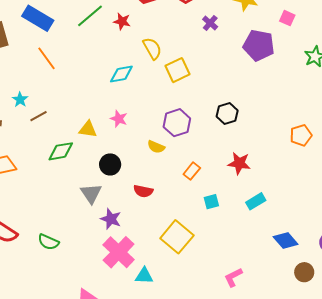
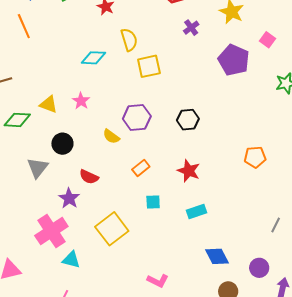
purple star: (111, 219) -> (69, 198), moved
pink L-shape: (233, 277) -> (158, 281), turned -140

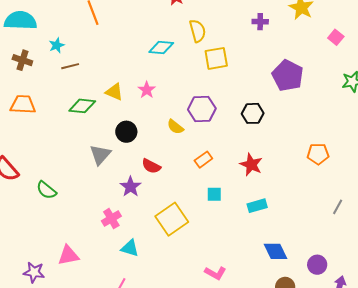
purple cross: (191, 28) -> (260, 22), turned 35
purple pentagon: (234, 60) -> (288, 75), moved
gray line: (276, 225) -> (338, 207), moved
pink cross: (51, 231) -> (111, 219), size x0.6

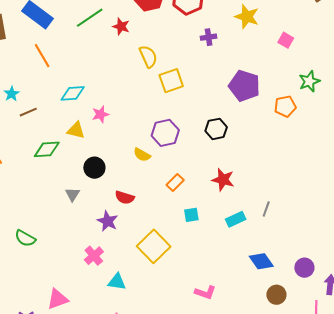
cyan diamond: (161, 47) -> (73, 93), moved
pink star: (147, 90) -> (100, 114), moved, turned 30
orange pentagon: (318, 154) -> (285, 106), moved
gray triangle: (100, 155) -> (72, 194), size x0.7
gray line: (338, 207) -> (266, 209), moved

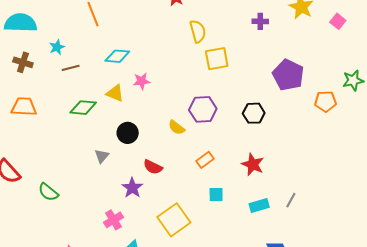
pink square: (286, 40) -> (338, 21), moved

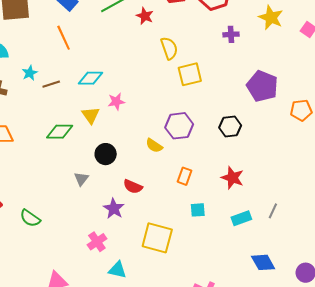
brown line: (71, 68) -> (51, 84), moved
yellow triangle: (115, 93) -> (91, 115), turned 36
orange rectangle: (205, 160) -> (185, 176), turned -30
yellow square: (174, 220) -> (157, 238), turned -36

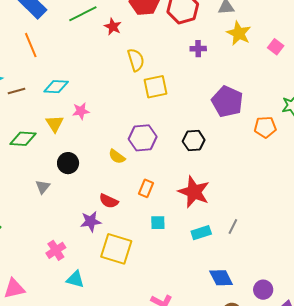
red star: (232, 178) -> (194, 192), size x1.4
red semicircle: (133, 187) -> (109, 201), moved
purple star: (114, 209) -> (91, 221), moved, turned 30

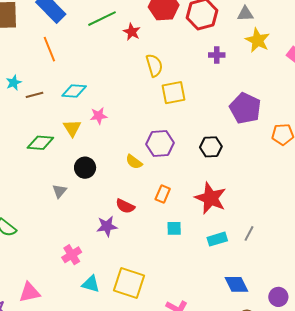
yellow square: (116, 249) -> (129, 283), moved

